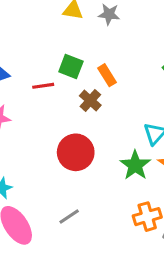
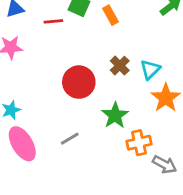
brown cross: (90, 101) -> (120, 66), moved
green star: (135, 165) -> (115, 115), moved

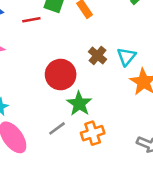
green star: (115, 115) -> (79, 104), moved
orange cross: (139, 143) -> (93, 133), moved

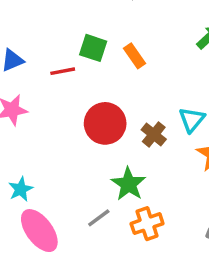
brown cross: (98, 55) -> (154, 134), moved
red circle: (61, 75) -> (105, 123), moved

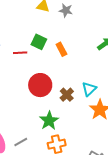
gray line: (99, 218) -> (21, 142), moved

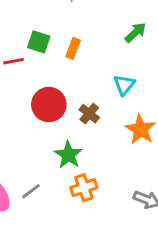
orange rectangle: (61, 49) -> (73, 48), turned 56
cyan triangle: (89, 89) -> (124, 85), moved

